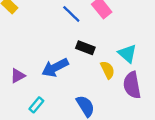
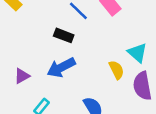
black rectangle: (85, 48) -> (64, 35), moved

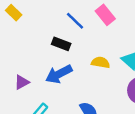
yellow semicircle: (116, 70) -> (101, 62), moved, turned -54

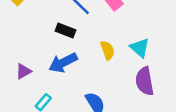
yellow semicircle: (101, 62) -> (108, 50), turned 60

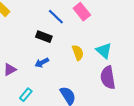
blue arrow: (63, 63) -> (42, 63), size x0.6

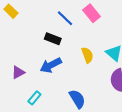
blue arrow: (42, 63) -> (51, 65), size x1.5

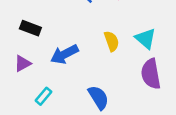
black rectangle: (53, 39) -> (30, 28), moved

